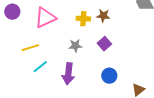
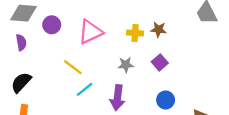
yellow line: (30, 48) -> (73, 67), turned 54

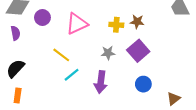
purple square: (160, 62) -> (138, 51), size x1.5

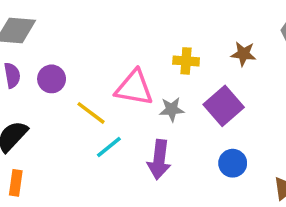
purple circle: (42, 18) -> (52, 79), moved
brown star: (137, 22) -> (243, 54), moved
pink triangle: (77, 24) -> (134, 88), moved, turned 35

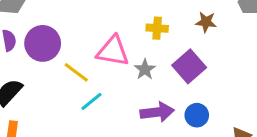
purple circle: (52, 79) -> (43, 43), size x1.5
gray star: (172, 109) -> (145, 69), turned -30
purple arrow: (159, 160) -> (157, 112), moved, turned -104

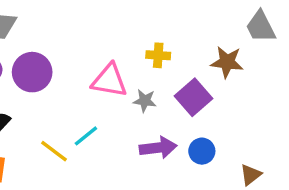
brown star: (206, 22) -> (227, 62), moved, size x1.4
gray star: (145, 69) -> (145, 101), turned -30
yellow line: (76, 72) -> (54, 151), moved

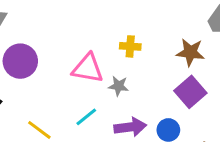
purple square: (193, 97) -> (190, 92), moved
cyan line: (86, 136) -> (86, 117), moved

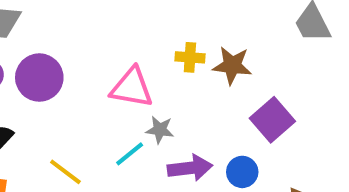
brown star: (190, 52) -> (232, 65), moved
gray star: (119, 86) -> (160, 130), moved

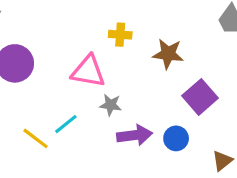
yellow cross: (190, 57) -> (120, 35), moved
cyan line: (130, 154) -> (66, 124), moved

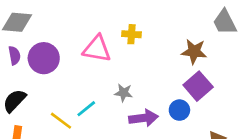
brown star: (168, 54) -> (194, 51), moved
pink triangle: (88, 71) -> (97, 49), moved
blue circle: (176, 138) -> (179, 110), moved

